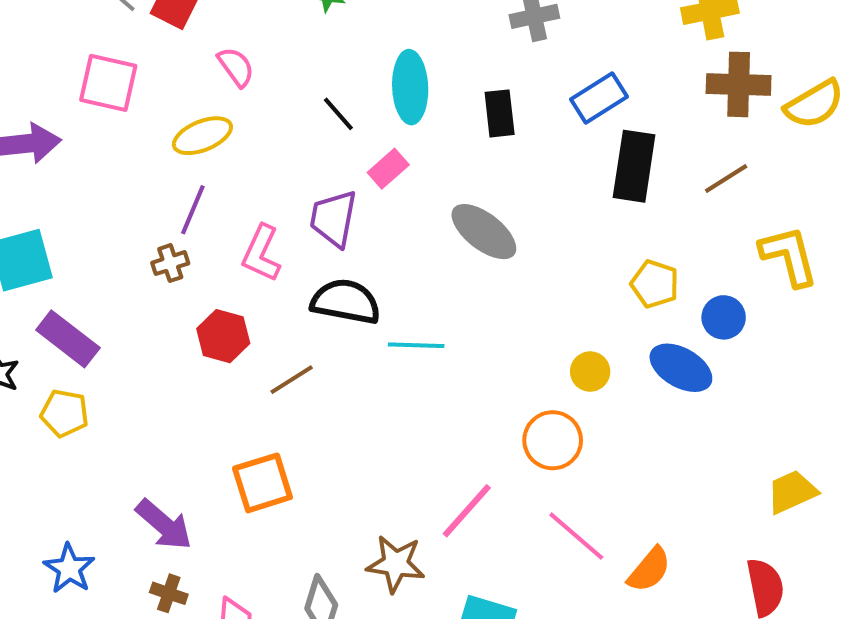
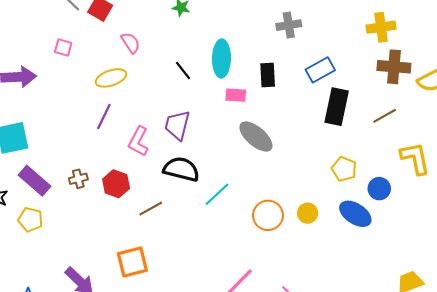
pink square: (108, 83) -> (63, 47), size x0.6
pink rectangle: (388, 169) -> (236, 95), moved, turned 42
brown cross: (170, 263) -> (78, 179), moved
cyan line: (416, 345) -> (217, 194), turned -48
orange circle: (553, 440) -> (268, 215), moved

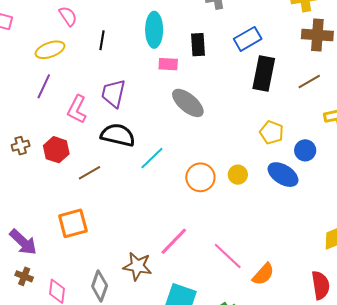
black line: (183, 71) -> (102, 40), moved, turned 48

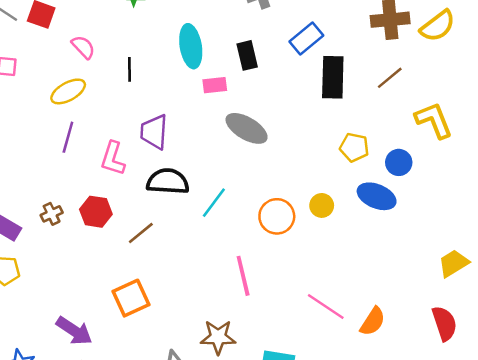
pink line: (174, 241) -> (243, 276), moved, turned -48

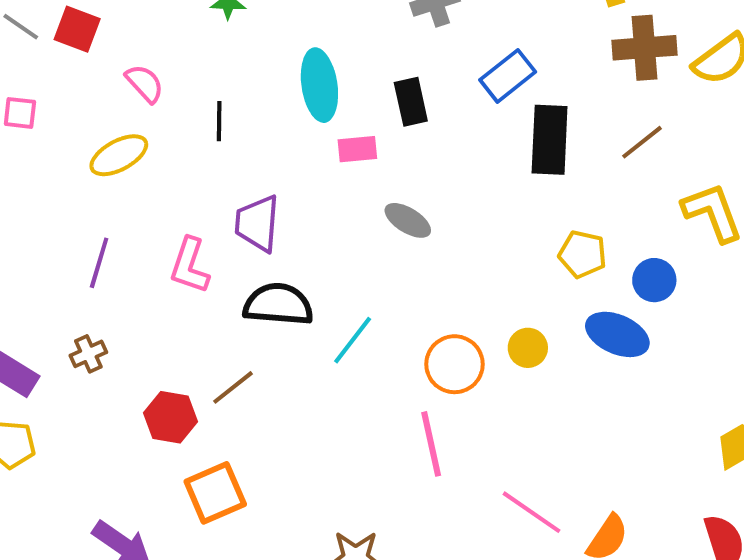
gray ellipse: (247, 128) -> (408, 220), size x0.7
purple line: (68, 137) -> (99, 263), moved
red hexagon: (96, 212) -> (171, 417), moved
pink line: (243, 276) -> (431, 444), moved

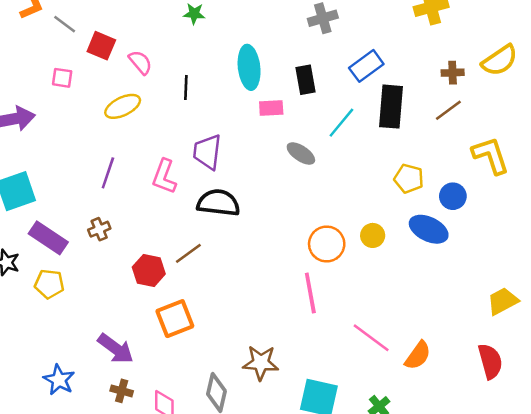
red square: (77, 29) -> (101, 46), moved
brown cross: (645, 48) -> (453, 73), moved, size x0.6
cyan line: (353, 340) -> (341, 123), moved

